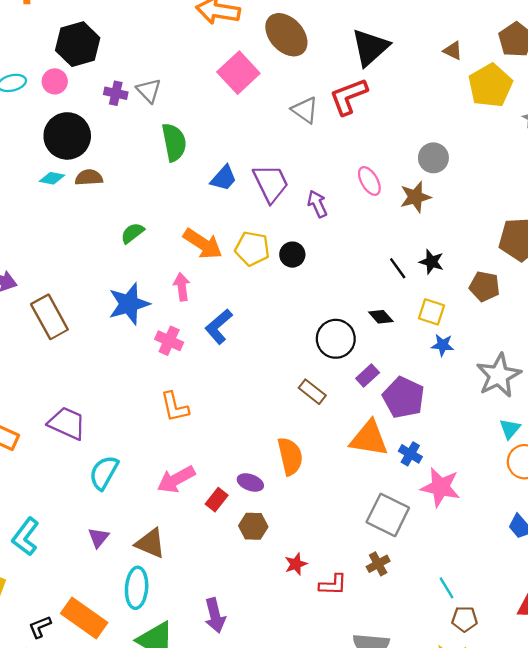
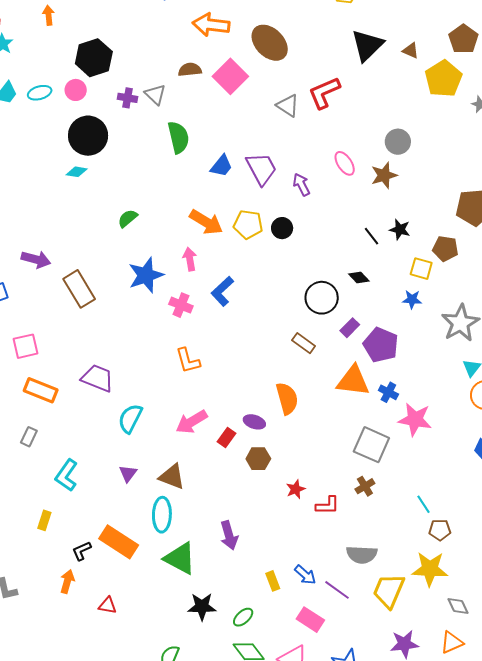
black triangle: (370, 47) -> (367, 45), moved
brown semicircle: (89, 177) -> (190, 70), moved
green semicircle: (132, 233) -> (128, 218), moved
yellow square: (431, 312) -> (421, 269), moved

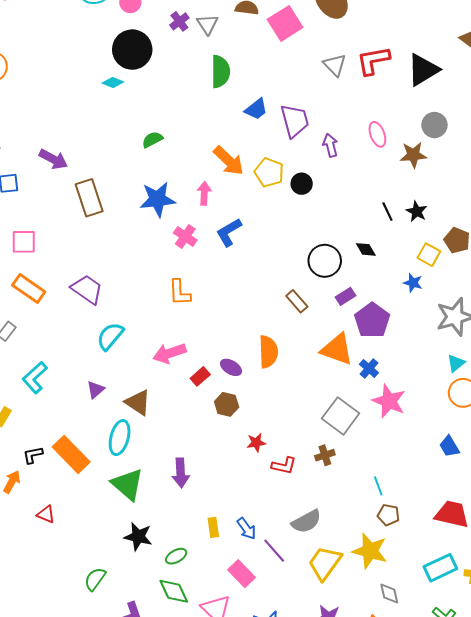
black triangle: (367, 45) -> (423, 70), moved
purple cross: (128, 98) -> (179, 21), turned 30
gray semicircle: (362, 555) -> (306, 521), turned -44

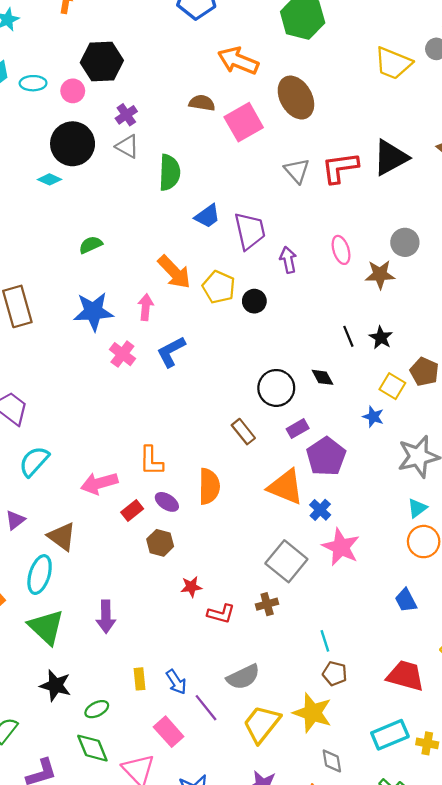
gray triangle: (207, 24) -> (127, 146), moved, turned -30
black triangle: (423, 70) -> (391, 158), moved
orange L-shape: (180, 292) -> (151, 461), moved

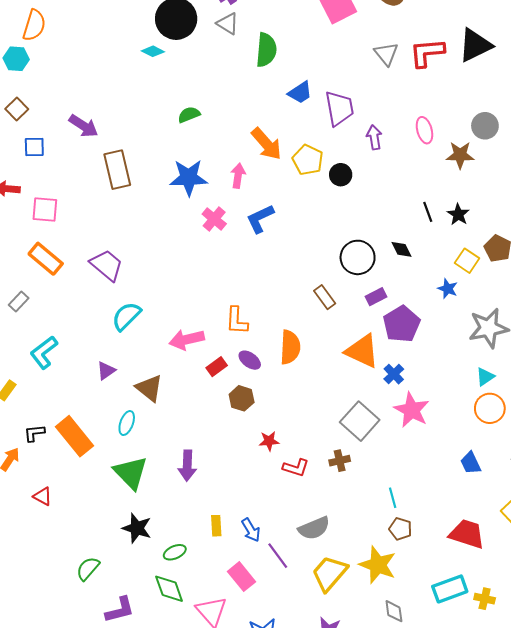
cyan ellipse: (40, 575) -> (127, 423), size x0.7

